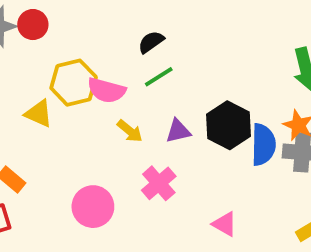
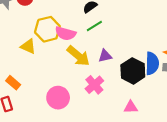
black hexagon: (229, 125) -> (133, 71), moved
yellow arrow: (130, 131) -> (78, 56), size x1.6
pink triangle: (225, 224) -> (131, 107), turned -32

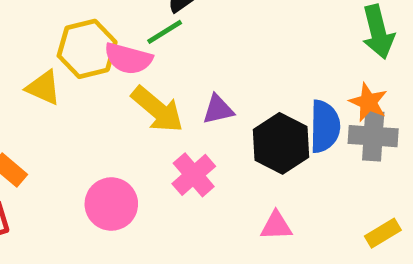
green line: (94, 26) -> (165, 32), moved

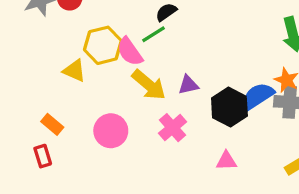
pink semicircle: (128, 59) -> (130, 52), turned 40
blue semicircle: (325, 126) -> (258, 96), turned -124
pink circle: (111, 204) -> (111, 131), moved

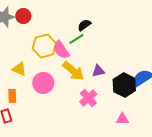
yellow triangle: (74, 71) -> (19, 69), moved
orange rectangle: (52, 124) -> (12, 96), turned 48
pink circle: (111, 131) -> (43, 83), moved

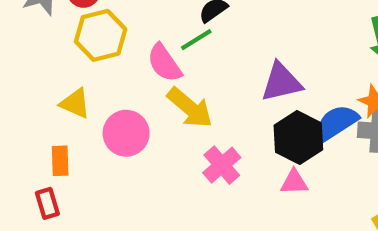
yellow hexagon: (44, 46) -> (101, 35), moved
purple triangle: (98, 71) -> (281, 82), moved, size x1.5
pink triangle: (122, 119) -> (294, 182), moved

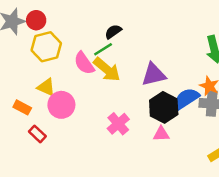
yellow triangle: (75, 103) -> (46, 87), moved
yellow arrow: (190, 108) -> (107, 69), moved
orange rectangle: (60, 161) -> (22, 107), moved, turned -60
red rectangle: (47, 203) -> (37, 134), moved, turned -30

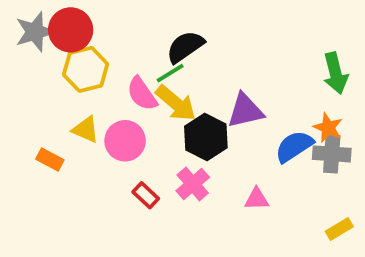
red circle: (36, 20) -> (71, 30), size x1.5
black semicircle: (113, 32) -> (185, 47), size x1.5
pink circle: (61, 105) -> (125, 141), moved
black hexagon: (164, 107) -> (206, 137), moved
red rectangle: (37, 134) -> (146, 195), moved

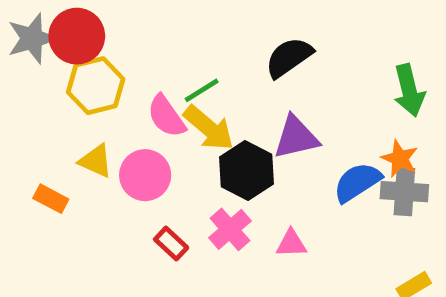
black semicircle: (185, 47) -> (289, 57), moved
pink triangle: (257, 199) -> (291, 244), moved

